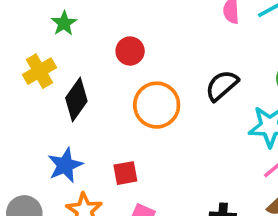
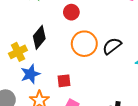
yellow cross: (39, 71) -> (18, 52), moved
black semicircle: (222, 86) -> (112, 46), moved

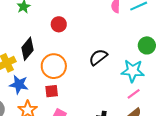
orange circle: (84, 44) -> (54, 66), moved
blue star: (30, 74) -> (19, 84), turned 30

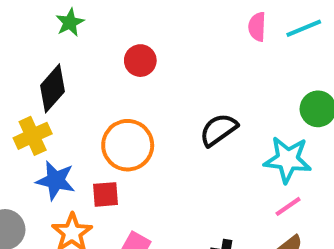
black diamond: (28, 49) -> (53, 88), moved
red square: (52, 91) -> (106, 194), moved

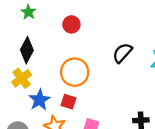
blue star: (56, 180) -> (40, 100), turned -30
red square: (106, 194) -> (68, 102), turned 35

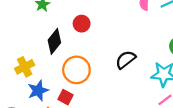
black diamond: (27, 50) -> (54, 41), moved

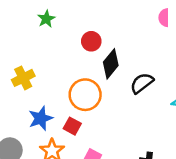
black diamond: (54, 41) -> (111, 64), moved
yellow cross: (25, 67) -> (23, 78), moved

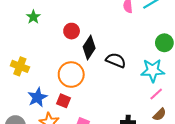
yellow cross: (23, 78) -> (20, 66), turned -36
black semicircle: (142, 83) -> (116, 60), turned 66

